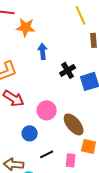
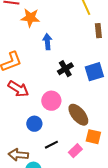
black cross: (68, 70) -> (65, 69), moved
pink rectangle: (71, 160) -> (75, 151), turned 40

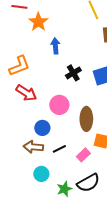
orange star: (30, 18) -> (38, 22), turned 30
brown ellipse: (78, 115) -> (86, 119), turned 40
brown arrow: (18, 155) -> (33, 147), moved

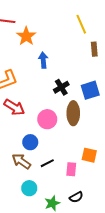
brown ellipse: (86, 119) -> (73, 113), moved
brown arrow: (33, 147) -> (21, 161), turned 30
pink rectangle: (83, 155) -> (71, 169), turned -40
black semicircle: (88, 183) -> (76, 197), size x0.6

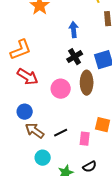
blue arrow: (43, 60) -> (74, 30), moved
blue circle: (30, 142) -> (25, 112), moved

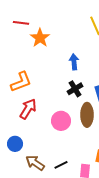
red arrow: (28, 77) -> (28, 109), turned -90
blue circle: (25, 112) -> (15, 144), moved

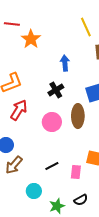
black cross: (75, 89) -> (56, 90), moved
brown arrow: (35, 163) -> (14, 165), moved, turned -84

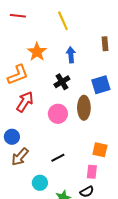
yellow line: (86, 27) -> (63, 21), moved
orange star: (31, 39) -> (37, 52), moved
pink rectangle: (76, 172) -> (92, 172), moved

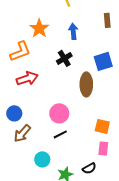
red arrow: (25, 102) -> (27, 78), turned 40
pink circle: (58, 114) -> (59, 113), moved
pink rectangle: (92, 172) -> (103, 148), moved

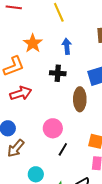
black cross: (64, 58) -> (58, 73), turned 35
black line: (60, 134) -> (63, 149), moved, turned -32

